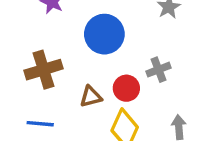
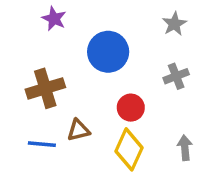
gray cross: (158, 70) -> (176, 76), moved
brown triangle: (91, 97) -> (78, 130), moved

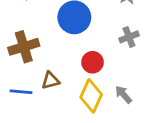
gray arrow: (185, 148) -> (123, 95), moved, turned -36

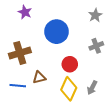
gray arrow: (123, 95) -> (92, 88), turned -112

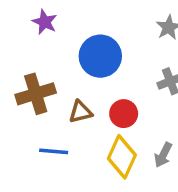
brown triangle: (39, 77) -> (81, 112), moved
blue line: (18, 86) -> (54, 151), moved

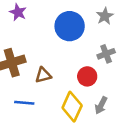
blue circle: (100, 56) -> (70, 26), moved
red circle: (124, 114) -> (87, 76), moved

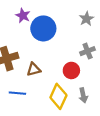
purple star: (18, 12) -> (23, 15), moved
blue circle: (70, 26) -> (43, 28), moved
gray arrow: (101, 105) -> (83, 95), turned -40

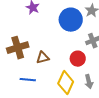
blue circle: (43, 28) -> (71, 20), moved

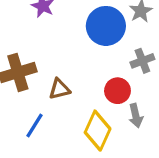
blue line: (28, 80) -> (34, 126), turned -63
gray arrow: (89, 82) -> (136, 116), moved

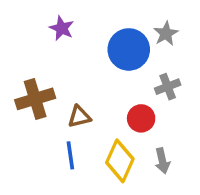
gray arrow: (136, 116) -> (162, 161), moved
blue line: (34, 126) -> (70, 155), moved, turned -40

